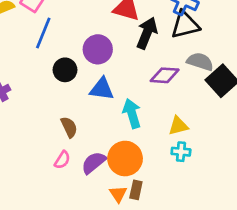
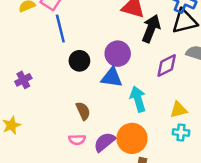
blue line: (43, 33) -> (60, 29), turned -36
purple circle: (98, 49) -> (118, 54), moved
purple diamond: (165, 75) -> (167, 66), turned -30
pink semicircle: (62, 160) -> (77, 140), turned 56

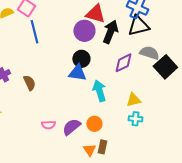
purple circle: (118, 54) -> (84, 31), moved
black circle: (79, 61) -> (81, 59), moved
brown semicircle: (83, 111) -> (29, 83), moved
orange circle: (132, 138) -> (94, 124), size x0.6

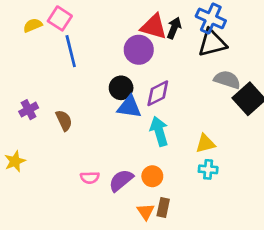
black arrow: (110, 32) -> (174, 28), moved, size x0.7
black circle: (81, 59) -> (121, 88), moved
purple diamond: (123, 63) -> (158, 93), moved

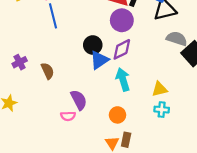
purple circle: (139, 50) -> (122, 20), moved
blue triangle: (129, 107) -> (99, 60), turned -42
purple semicircle: (121, 180) -> (79, 100), moved, turned 102

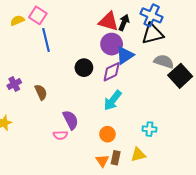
blue triangle: (99, 60) -> (125, 55), moved
cyan arrow: (123, 79) -> (113, 100), turned -125
yellow triangle: (159, 89) -> (138, 155), moved

